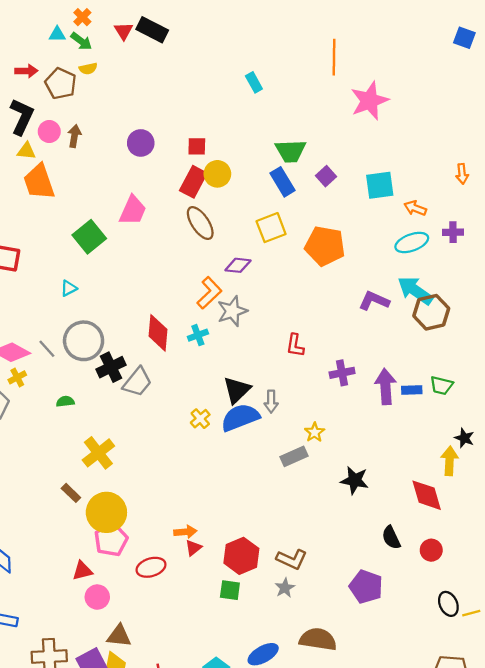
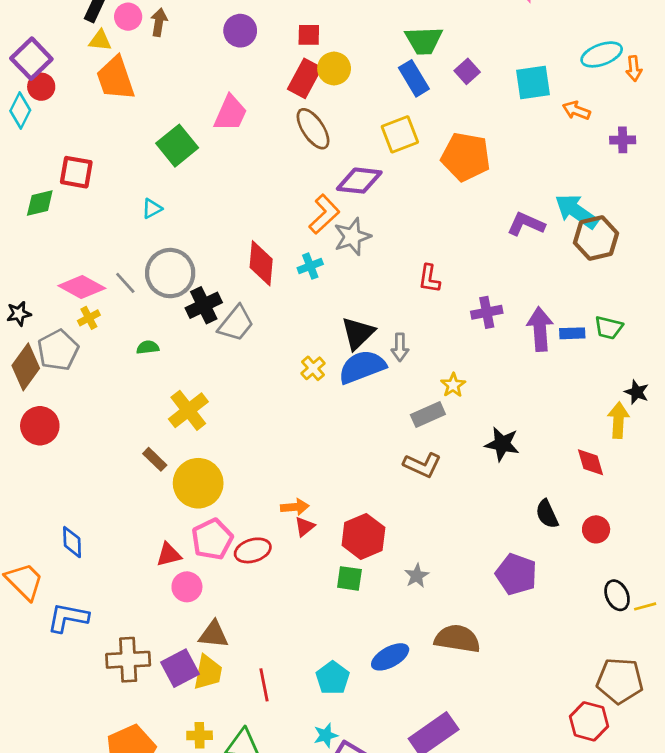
cyan ellipse: (412, 242) -> (602, 54), moved
purple diamond: (238, 265) -> (359, 181), size x1.4
red diamond: (427, 495) -> (590, 462), size x0.7
pink pentagon: (111, 540) -> (212, 539), moved
brown L-shape: (292, 559) -> (422, 465), moved

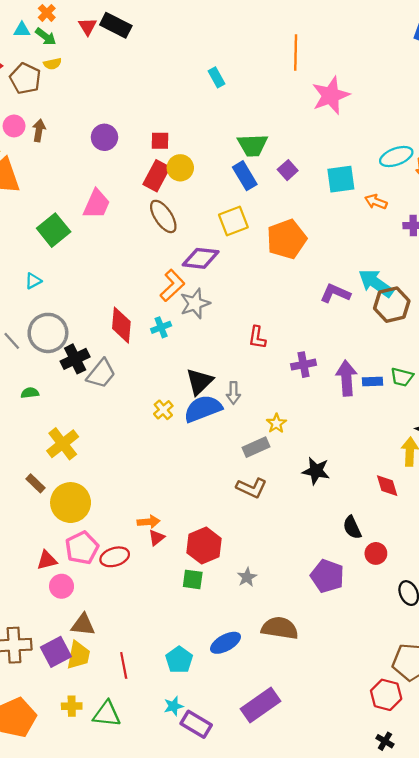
orange pentagon: (466, 157) -> (287, 239), turned -30
red circle: (596, 529) -> (376, 553), moved

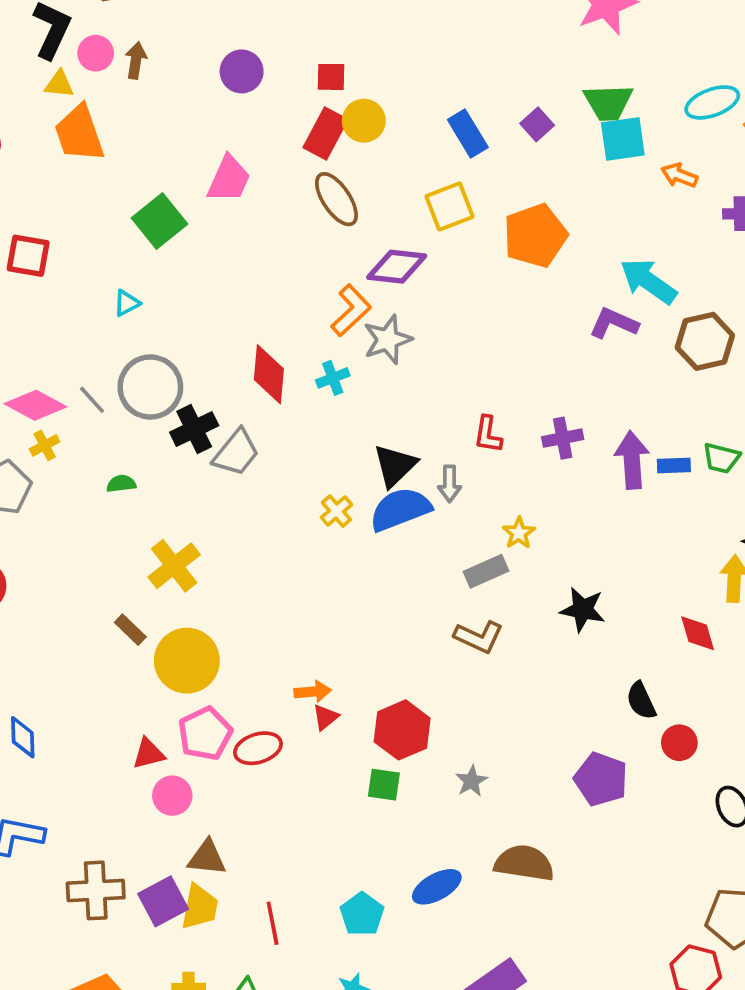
green trapezoid: (253, 145) -> (608, 102), moved
cyan arrow: (376, 283) -> (648, 281), moved
red L-shape: (257, 337) -> (488, 434), moved

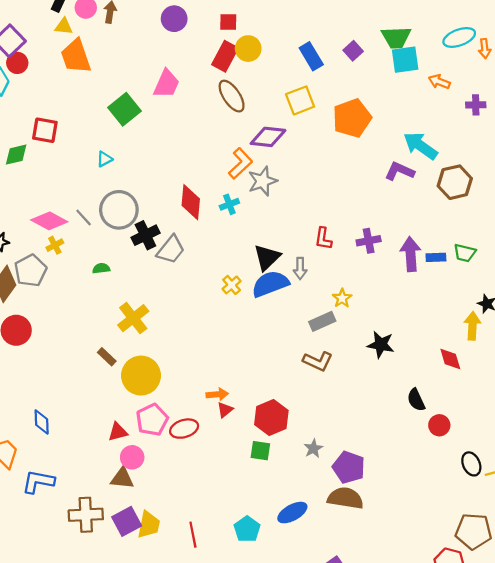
purple pentagon: (601, 779) -> (349, 467), moved
brown triangle: (207, 858) -> (122, 478), moved

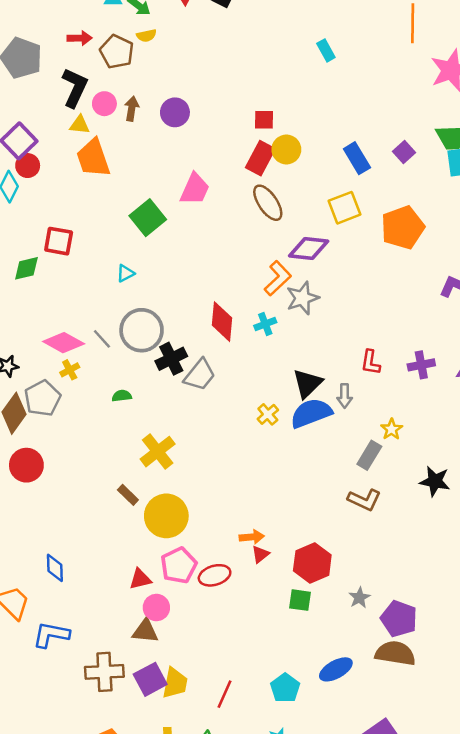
purple circle: (174, 19) -> (175, 112), moved
gray rectangle: (322, 321) -> (369, 455), turned -35
red line: (193, 535) -> (224, 694), turned 35

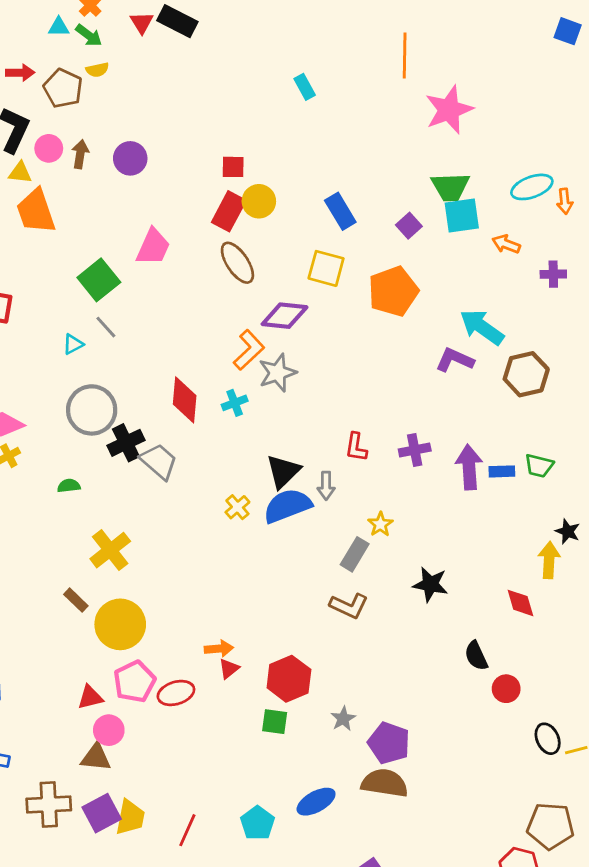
purple square: (404, 152) -> (409, 226), moved
yellow square: (345, 208) -> (326, 268), turned 36
gray line: (102, 339) -> (106, 327), moved
gray trapezoid: (200, 375) -> (159, 461), turned -88

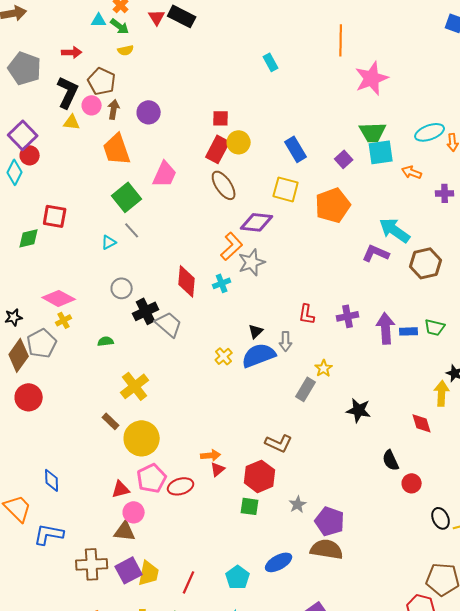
brown pentagon: (63, 88) -> (102, 81), moved
orange trapezoid: (36, 211) -> (117, 149), moved
gray circle: (92, 410) -> (122, 288), size x0.6
black triangle: (283, 471) -> (256, 331), size x0.6
brown L-shape: (349, 606) -> (279, 443), moved

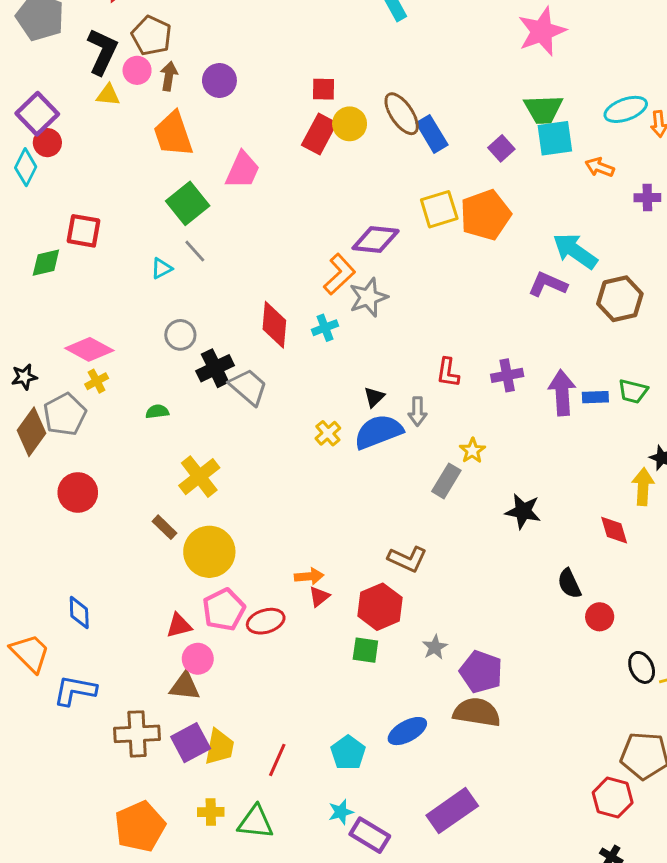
brown ellipse: (224, 185) -> (402, 114), moved
yellow square: (286, 189) -> (439, 209), moved, turned -32
red circle: (29, 397) -> (78, 492), moved

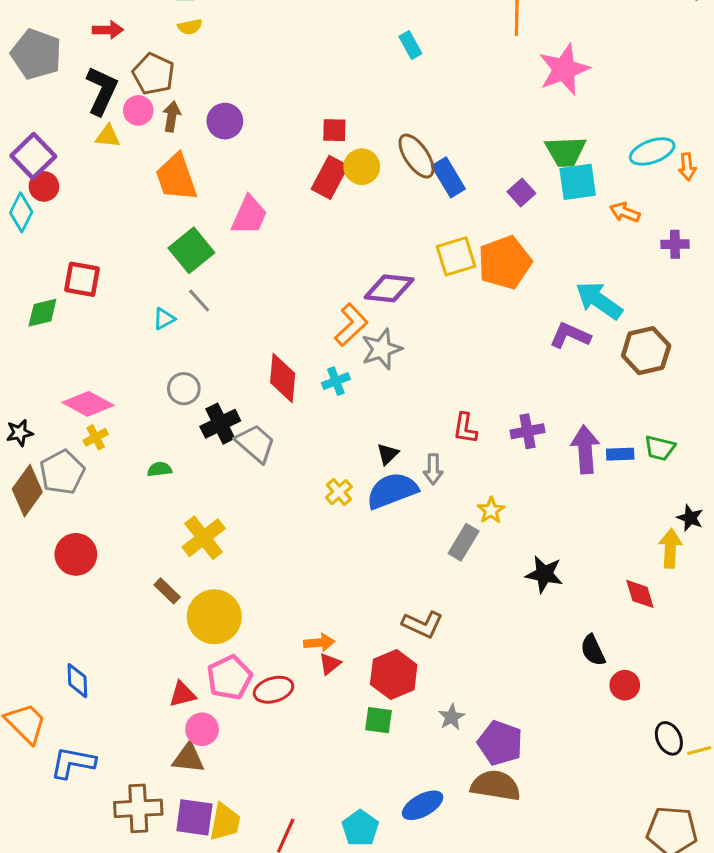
purple square: (191, 743) -> (194, 817), turned 36

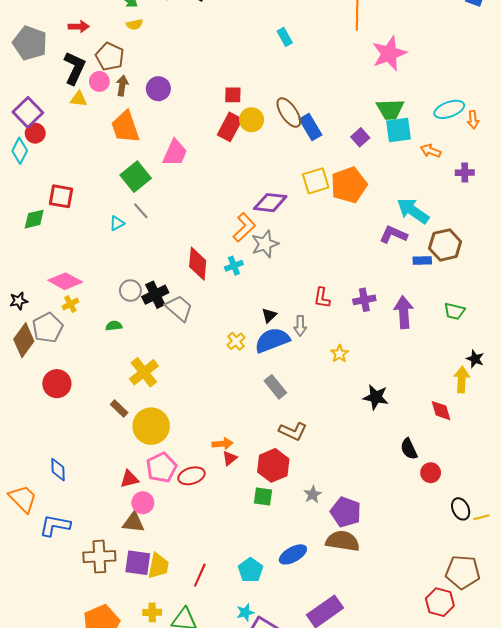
gray circle: (184, 389) -> (130, 291), moved
blue rectangle: (620, 454) -> (422, 261), moved
gray rectangle: (464, 542) -> (275, 387), moved, turned -70

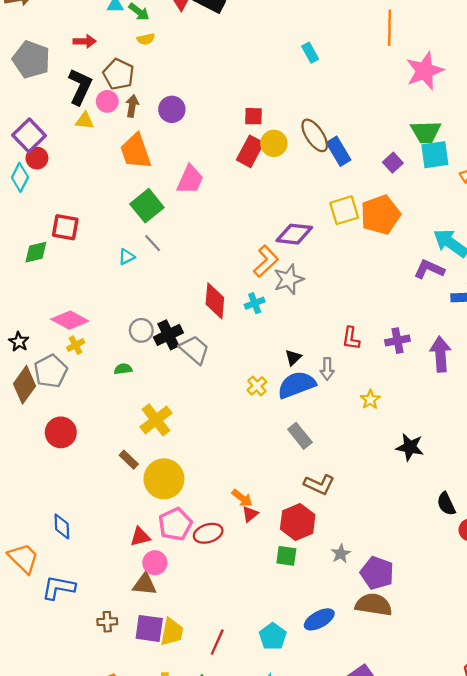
black star: (19, 301) -> (19, 342), turned -30
orange arrow: (223, 444) -> (242, 498), turned 42
brown cross: (99, 557) -> (107, 622), size x0.6

